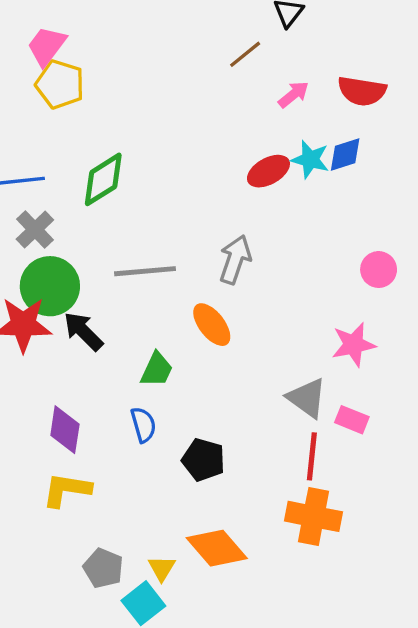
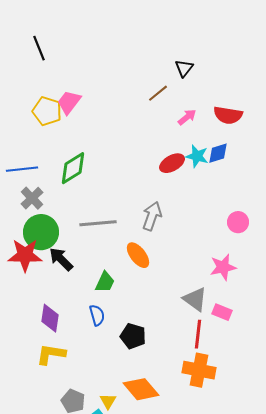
pink trapezoid: (47, 46) -> (69, 102), moved

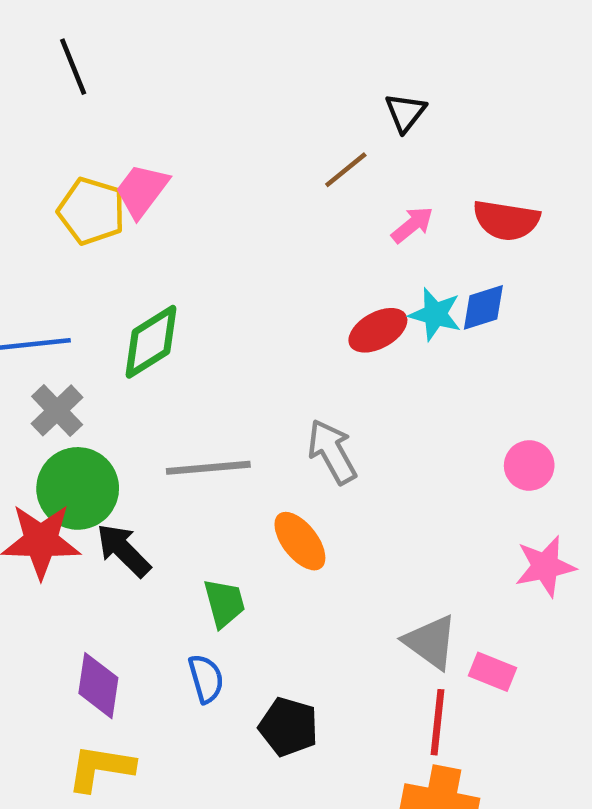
gray arrow: (152, 216) -> (332, 452), turned -48
pink star: (223, 267) -> (545, 566), moved
green trapezoid: (105, 282) -> (224, 603), turned -40

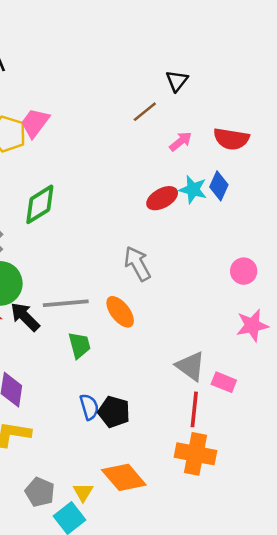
blue diamond: (483, 307) -> (219, 186), turned -48
gray line: (208, 468) -> (66, 303), moved
blue semicircle: (206, 679) -> (89, 407), moved

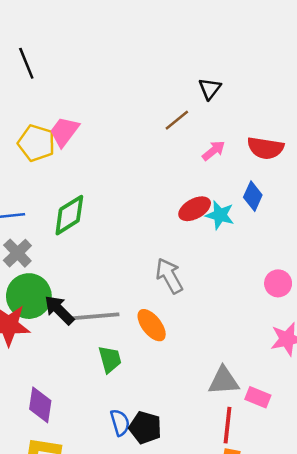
cyan star: (193, 190) -> (220, 215), moved
black arrow: (25, 317) -> (59, 310), moved
gray triangle: (191, 366) -> (224, 381), turned -40

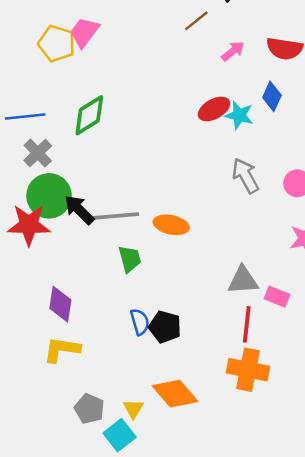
gray arrow: (169, 276) -> (246, 176), moved
orange ellipse: (152, 325) -> (171, 225), turned -40

